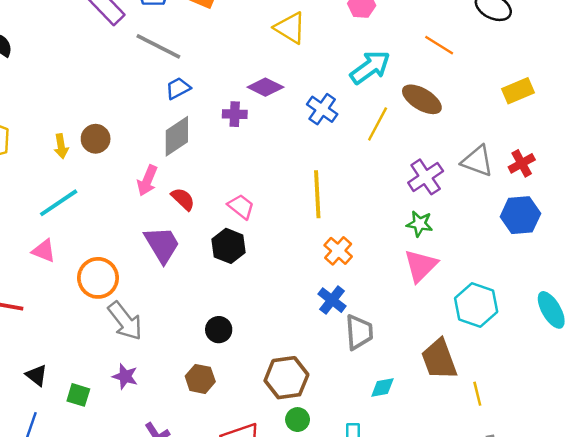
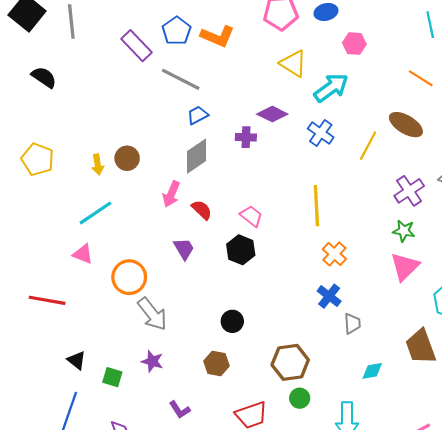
cyan arrow: (370, 67) -> (331, 88), moved
purple trapezoid: (162, 245) -> (184, 249), size x0.7
gray trapezoid: (359, 332) -> (352, 323), size x0.7

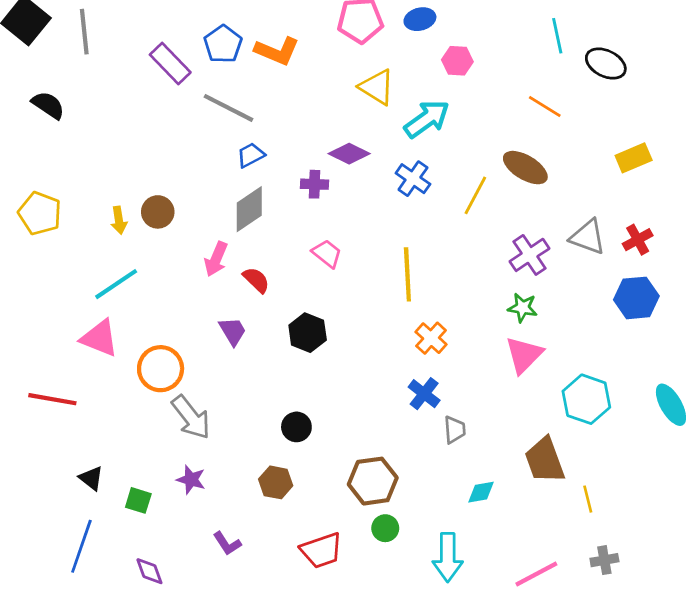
pink trapezoid: (251, 216) -> (327, 254), moved
pink triangle: (83, 254) -> (99, 338), size x1.4

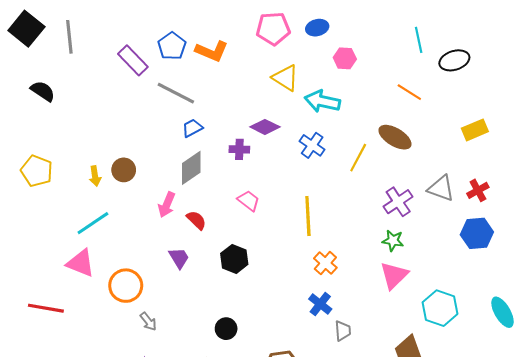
black ellipse: (606, 64) -> (454, 60), turned -44
cyan arrow: (427, 119) -> (322, 101), turned -132
gray arrow: (191, 417) -> (148, 321), size x0.6

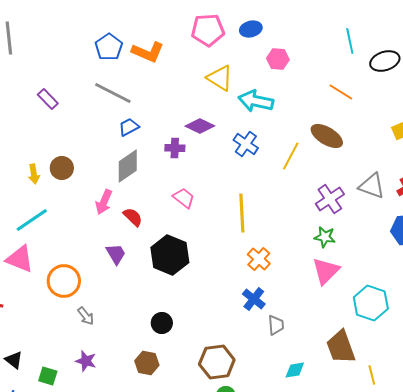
purple rectangle: (133, 60) -> (48, 99), moved, size x0.7
black hexagon: (234, 259) -> (170, 255), size x1.4

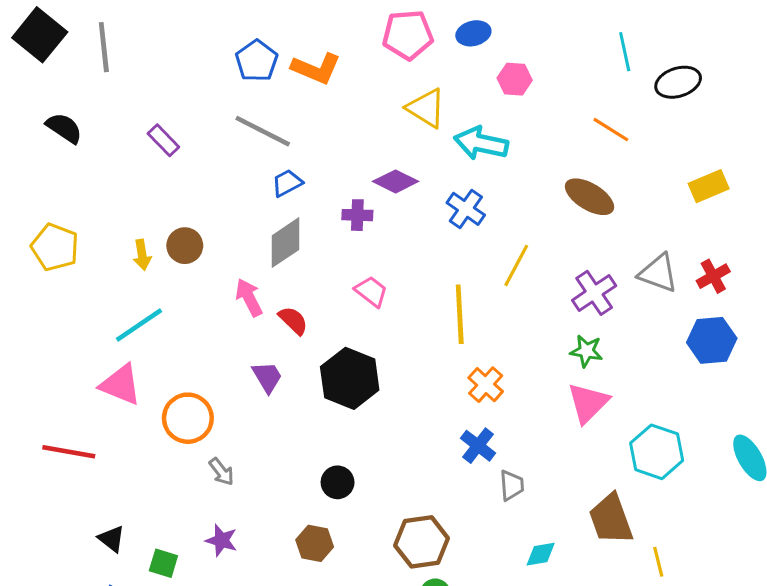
yellow line: (291, 156) -> (516, 265), moved
pink arrow: (104, 202) -> (249, 298), turned 130

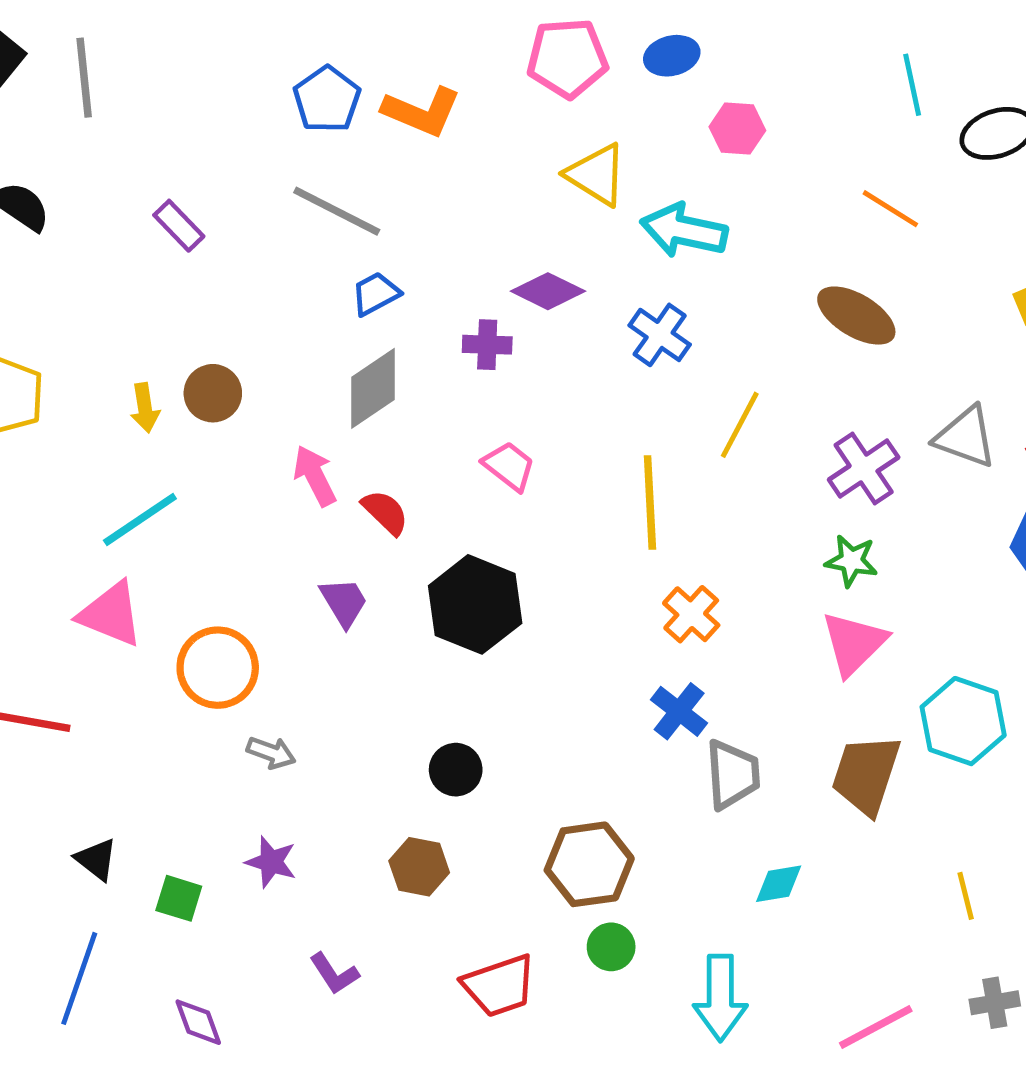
gray arrow: (221, 472) -> (271, 753), turned -32
gray trapezoid: (512, 485) -> (732, 774), size x1.4
brown trapezoid: (611, 519) -> (866, 774), moved, turned 38

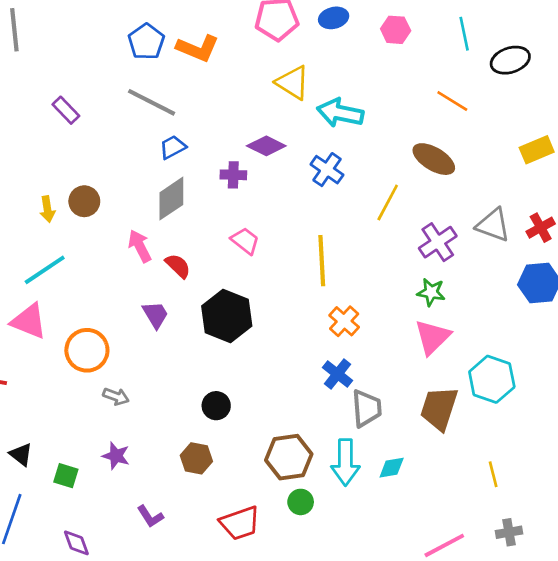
pink hexagon: (737, 129) -> (396, 30), moved
yellow line: (740, 425) -> (388, 203), moved
cyan arrow: (720, 998) -> (345, 462), moved

